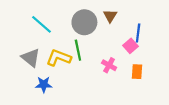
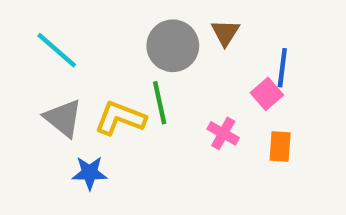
cyan line: (41, 24) -> (57, 50), moved

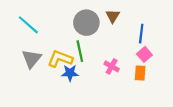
pink square: (267, 94) -> (144, 54), moved
gray triangle: (63, 118) -> (32, 59), turned 30
blue star: (90, 173) -> (70, 73), moved

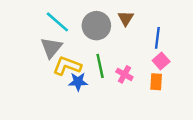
cyan line: (28, 25) -> (57, 22), moved
green line: (80, 51) -> (100, 66), moved
gray triangle: (32, 59) -> (51, 48), moved

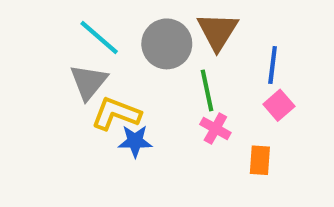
brown triangle: (126, 18) -> (218, 31), size x1.5
green line: (100, 66) -> (207, 90), moved
orange rectangle: (156, 82) -> (260, 160), moved

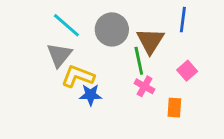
brown triangle: (218, 31) -> (150, 41), moved
blue line: (273, 65) -> (183, 20), moved

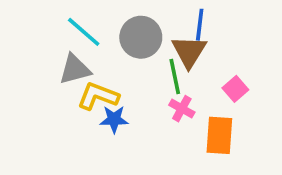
blue line: (183, 20) -> (200, 25), moved
gray triangle: (59, 55) -> (75, 69), turned 36
orange rectangle: (174, 108) -> (219, 135), size x1.5

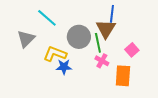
gray circle: (141, 37) -> (79, 37), moved
gray triangle: (75, 69) -> (26, 39), moved, turned -30

